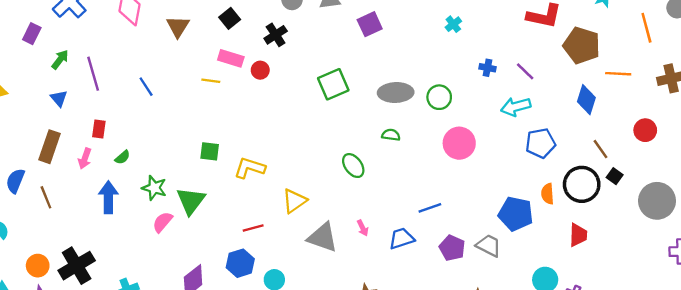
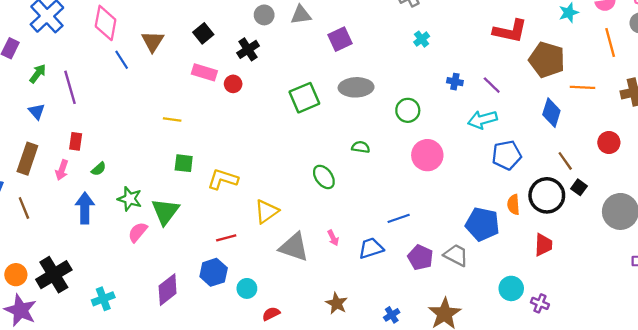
yellow line: (211, 81) -> (172, 120), moved
blue line: (146, 87) -> (122, 60), moved
gray ellipse: (396, 93) -> (356, 87), moved

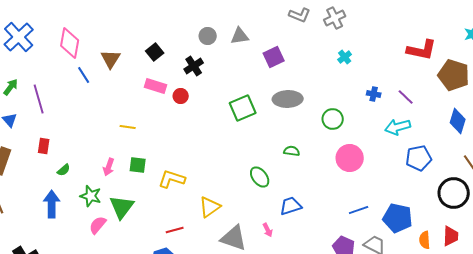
pink arrow: (62, 170) -> (109, 167), moved
orange semicircle: (514, 205) -> (425, 240), moved
blue line: (399, 218) -> (359, 210), moved
blue trapezoid: (371, 248) -> (291, 206), moved

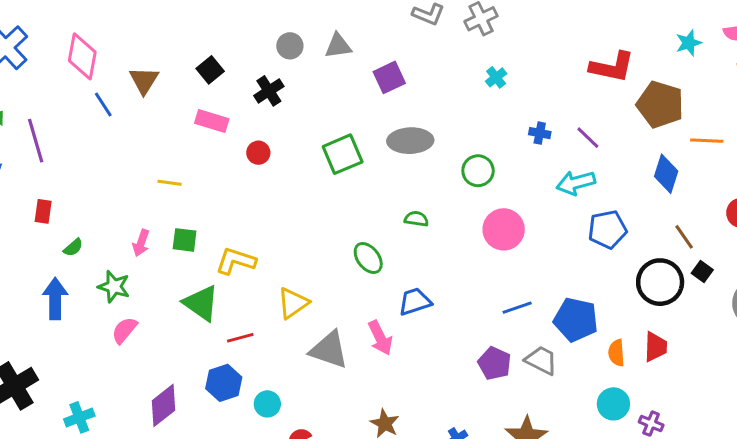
red circle: (181, 96) -> (258, 153), moved
green triangle: (122, 207) -> (201, 303), moved, turned -32
pink arrow: (268, 230) -> (380, 338), size x1.6

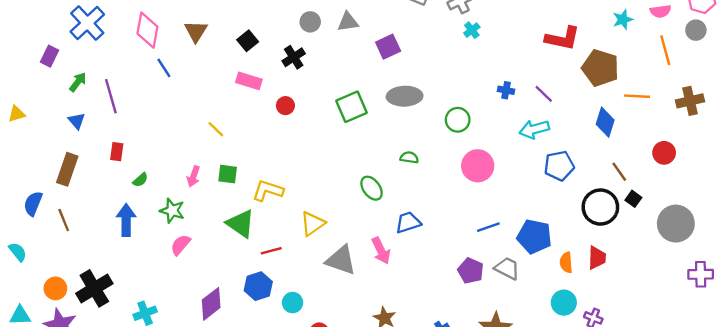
cyan cross: (496, 77) -> (472, 30), moved
brown triangle: (144, 80) -> (196, 31), moved
yellow line: (170, 183) -> (216, 129), turned 36

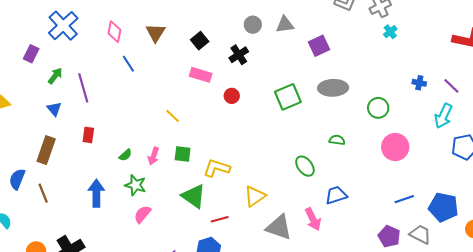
pink diamond: (147, 30) -> (114, 32), size x0.7
cyan arrow: (534, 129) -> (443, 116), turned -50
green semicircle: (140, 180) -> (125, 155), moved

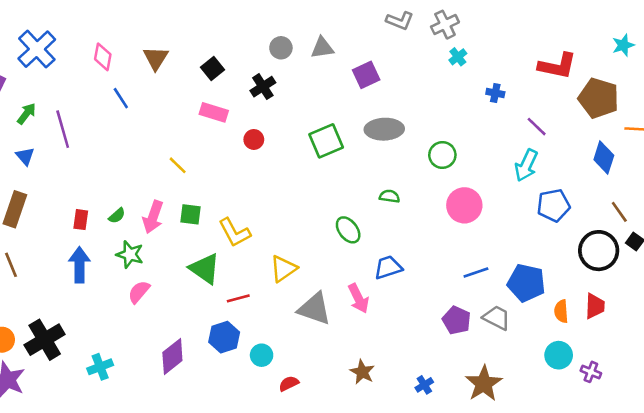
blue cross: (419, 83) -> (495, 93), moved
red rectangle: (88, 135) -> (81, 220), moved
pink arrow: (154, 156) -> (153, 217), size x1.4
yellow L-shape: (217, 168) -> (234, 232), turned -136

